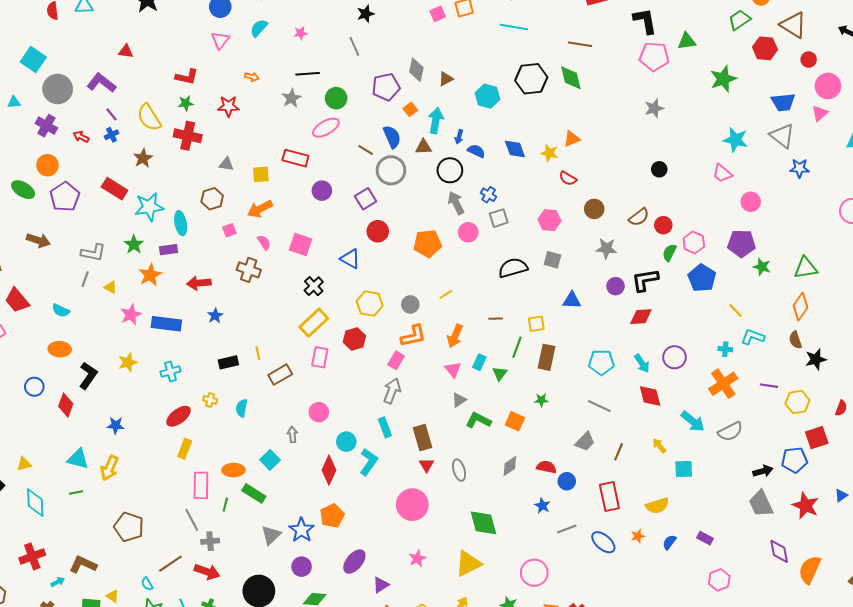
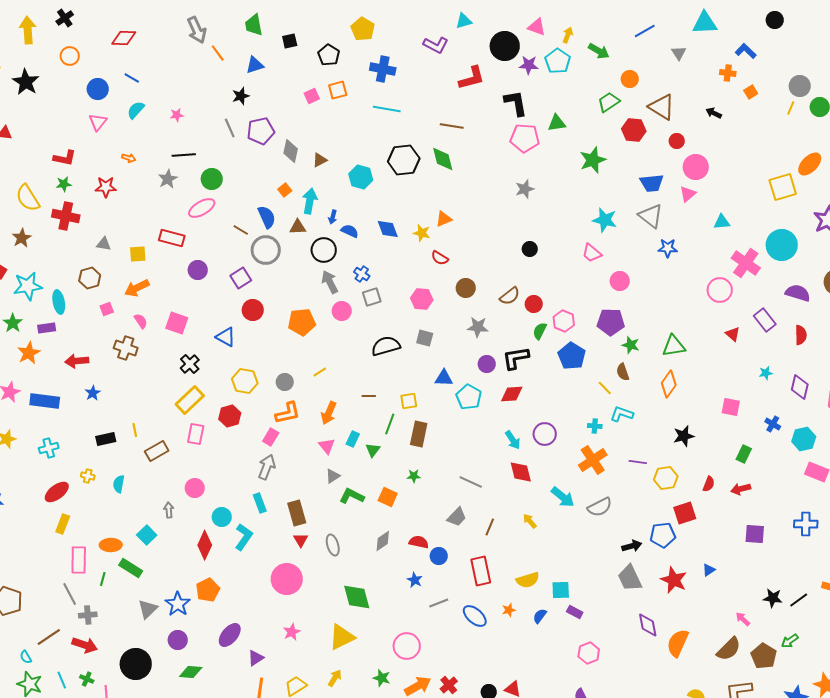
purple pentagon: (386, 87) -> (261, 131), moved
brown semicircle: (795, 340) -> (623, 372), moved
cyan pentagon: (601, 362) -> (469, 397), moved, turned 30
cyan square: (684, 469) -> (561, 590), moved

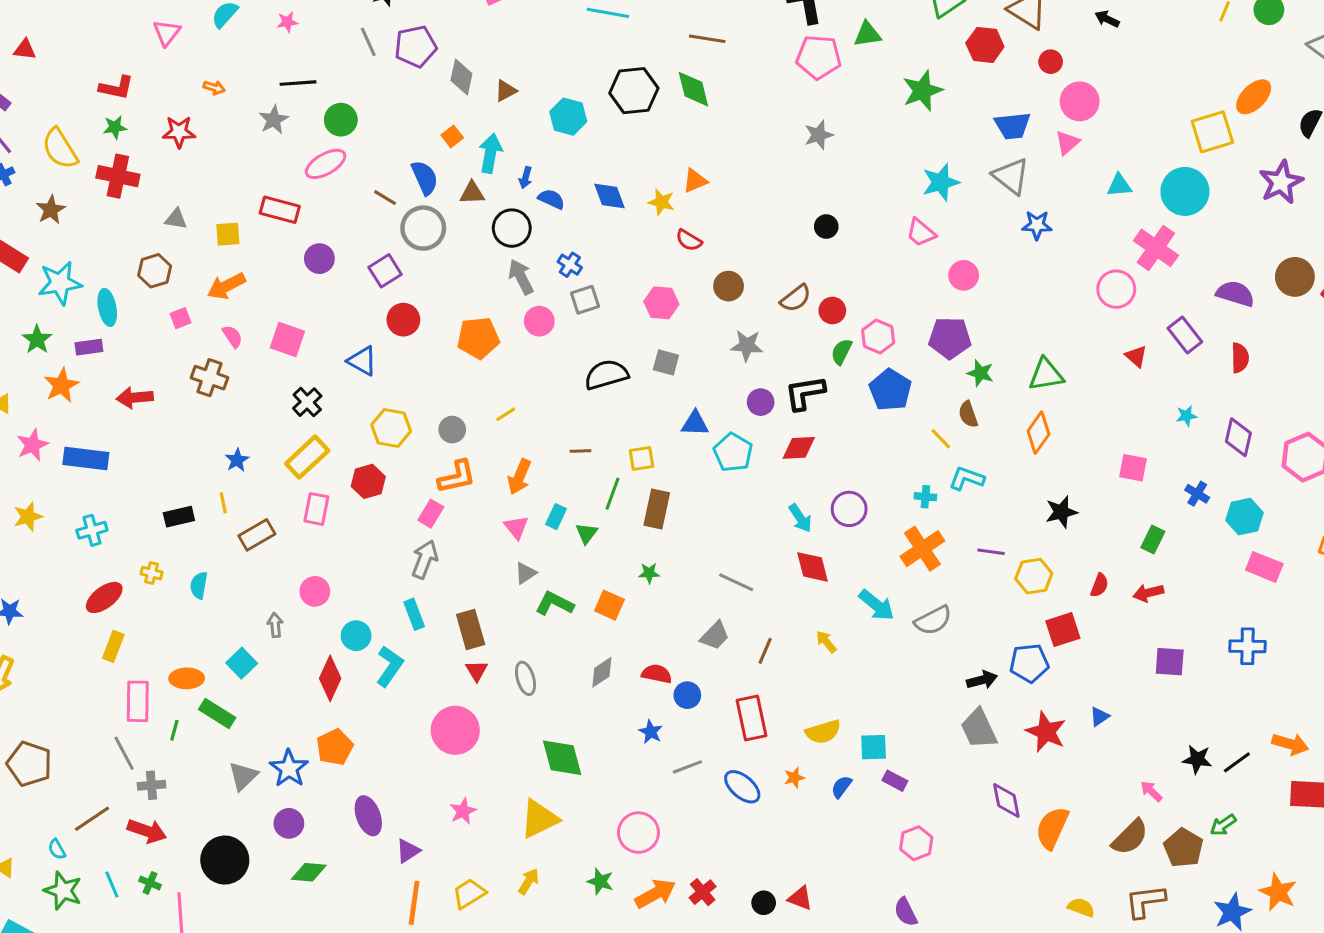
cyan star: (605, 220) -> (941, 182), turned -30
cyan circle: (782, 245) -> (1185, 191), moved
blue star: (93, 393) -> (237, 460), moved
purple ellipse: (230, 635) -> (368, 816), turned -60

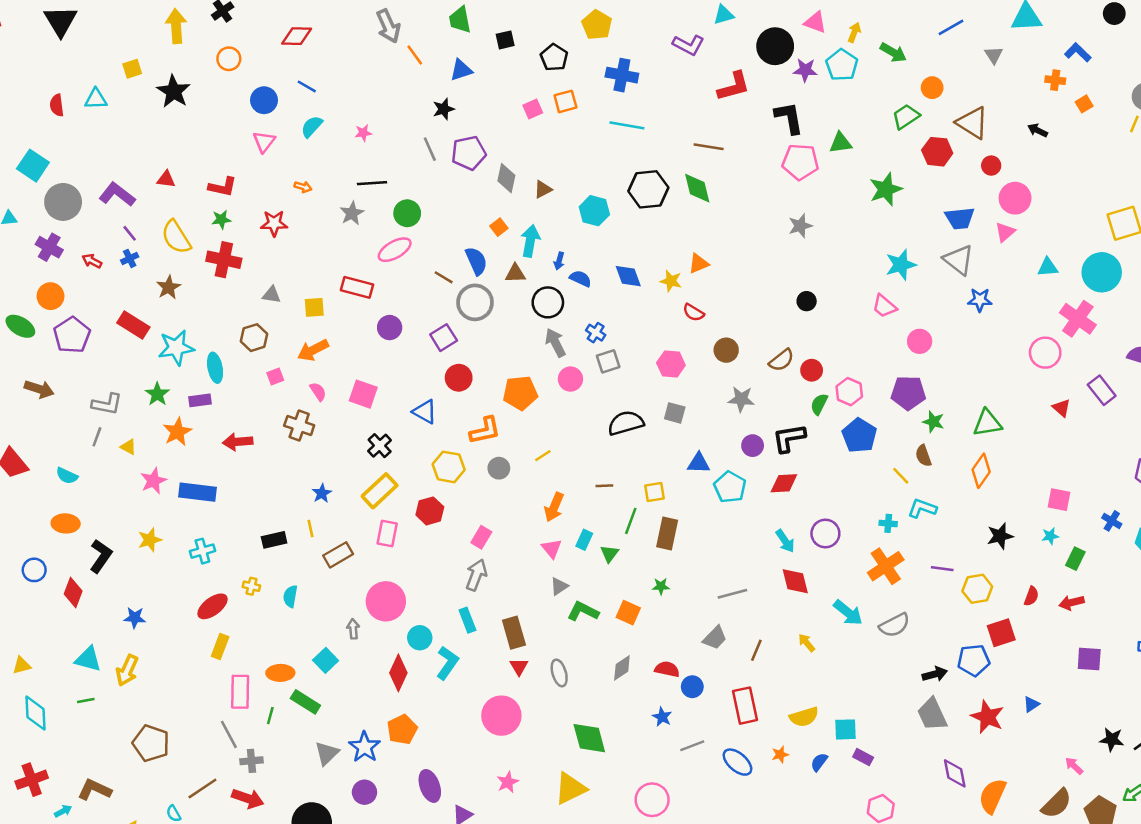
red triangle: (25, 49) -> (166, 179), moved
cyan star: (1186, 416) -> (1050, 536), moved
orange L-shape: (457, 477) -> (485, 431), moved
gray line: (736, 582) -> (732, 594), turned -40
pink circle: (315, 591) -> (386, 601), size x1.6

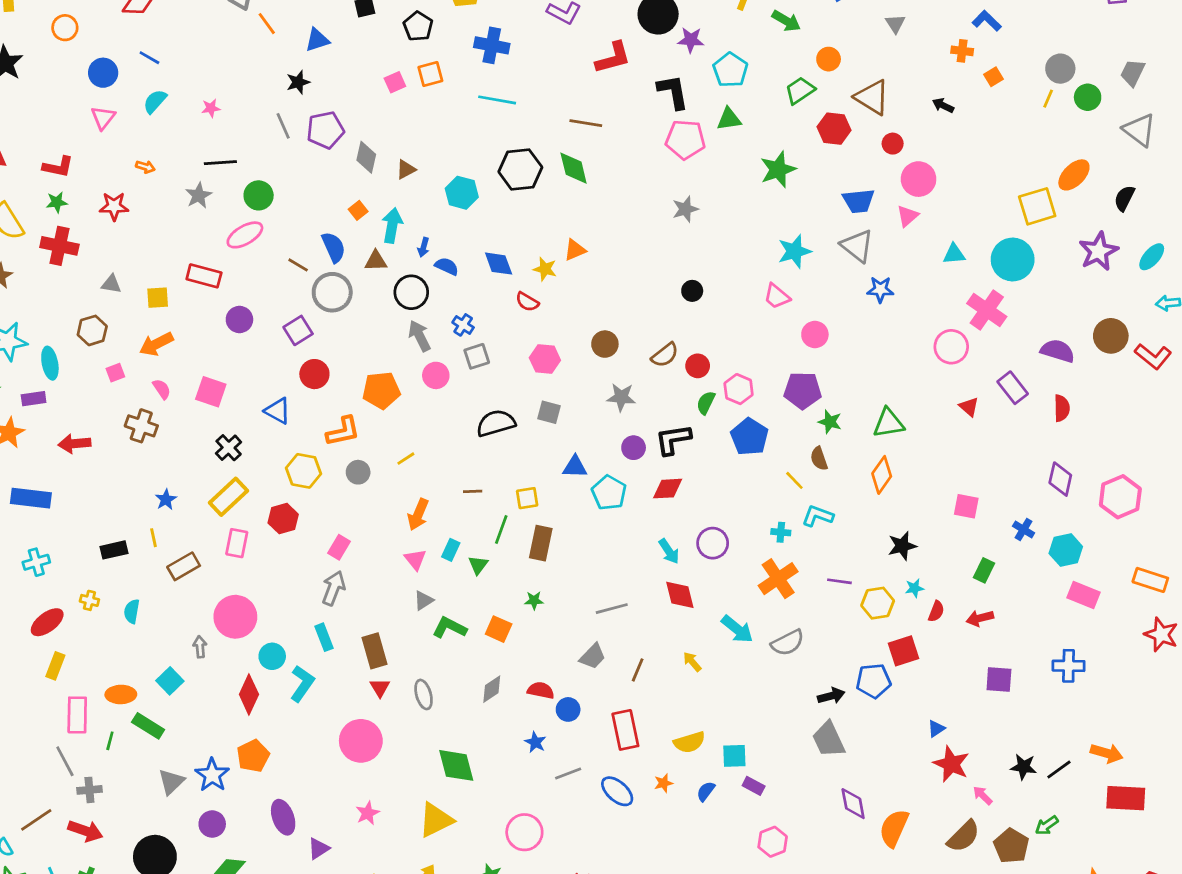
cyan pentagon: (842, 65) -> (730, 70), moved
red semicircle: (694, 312) -> (527, 302), moved
cyan star: (1050, 536) -> (914, 588), moved
red star: (987, 717) -> (951, 764), moved

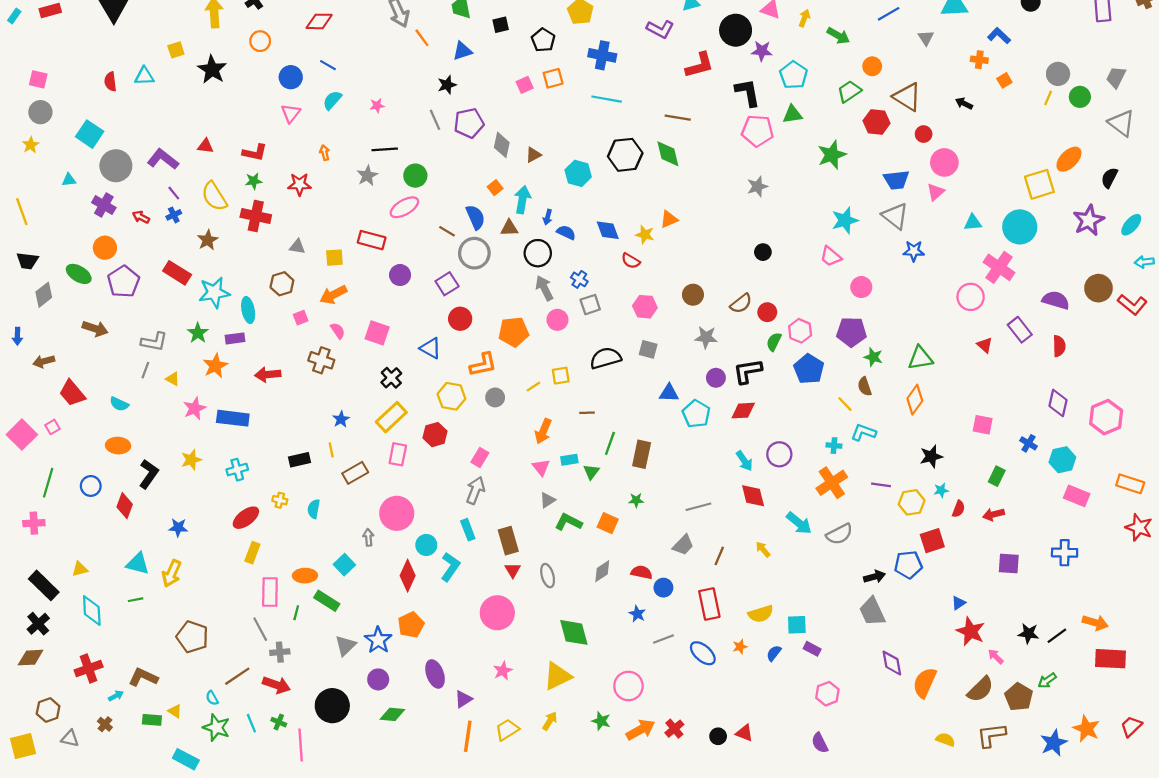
orange arrow: (145, 167) -> (325, 153), turned -120
yellow square: (527, 498) -> (561, 376), moved
cyan rectangle: (451, 550) -> (569, 460), turned 56

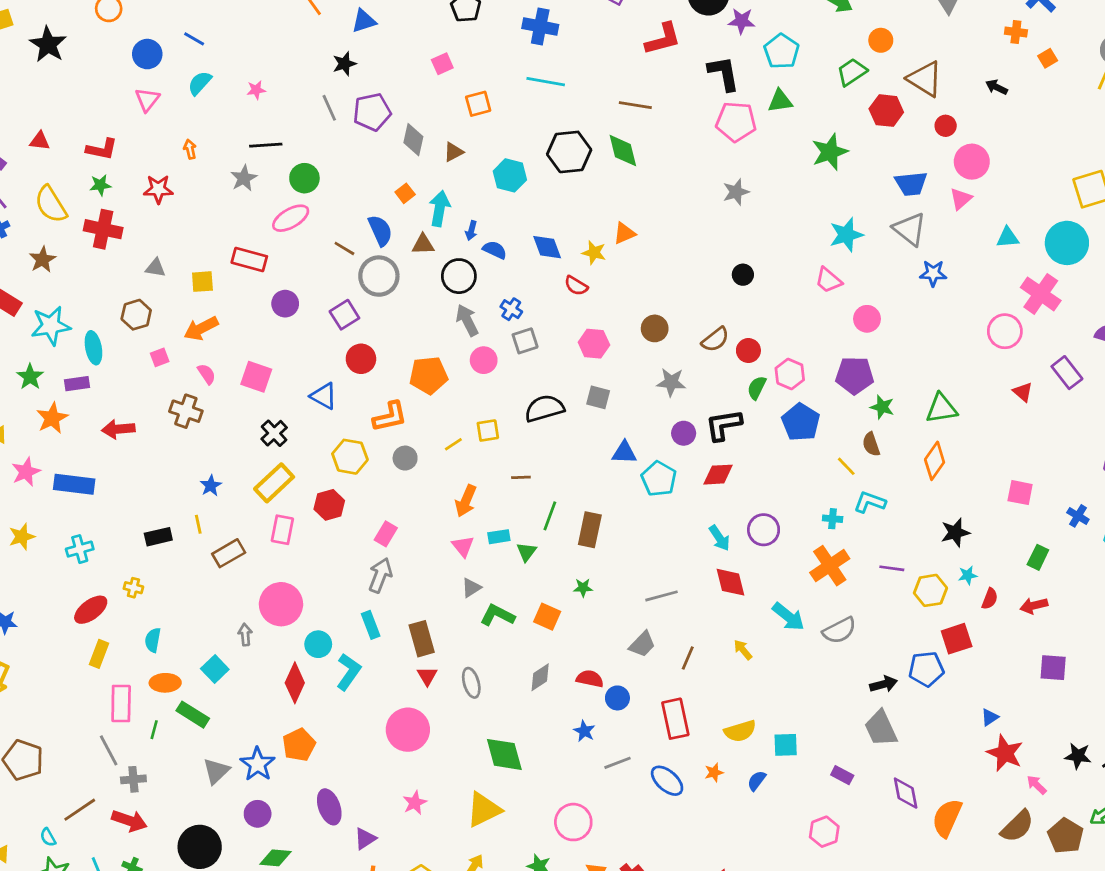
orange square: (553, 78) -> (478, 104), moved
cyan semicircle: (314, 509) -> (153, 640), moved
purple rectangle: (812, 649) -> (842, 775), moved

